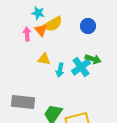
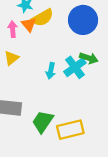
blue circle: (88, 26) -> (83, 20), size x1.6
yellow triangle: (44, 59) -> (11, 58), moved, turned -48

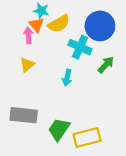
orange triangle: (29, 25) -> (37, 25), moved
green arrow: (89, 58) -> (106, 65), turned -66
cyan cross: (75, 67) -> (80, 47), moved, turned -30

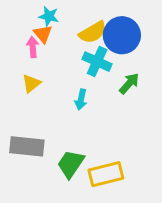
yellow semicircle: (59, 24) -> (93, 32), moved

